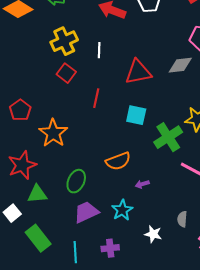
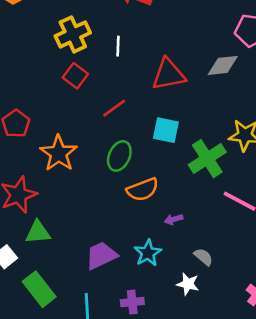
red line: (96, 98) -> (114, 108), turned 42
green ellipse: (76, 181) -> (119, 156), moved
gray semicircle: (182, 219) -> (203, 257), moved, turned 126

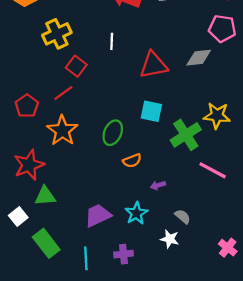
yellow cross: (73, 34) -> (57, 34), moved
red line: (114, 108) -> (63, 93), moved
orange semicircle: (143, 190) -> (132, 161), size x0.7

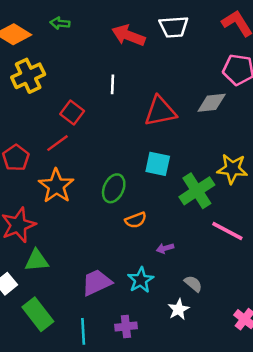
yellow cross: (57, 34) -> (28, 76), moved
white star: (170, 239) -> (179, 309), turned 30

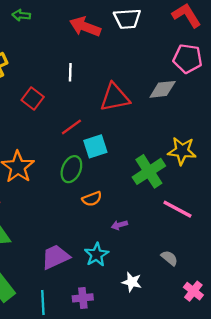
red line: (57, 143) -> (71, 127), moved
cyan square: (158, 164) -> (95, 146), moved, turned -30
gray semicircle: (193, 284) -> (169, 258), moved
white star: (179, 309) -> (132, 282), turned -30

